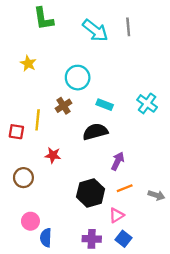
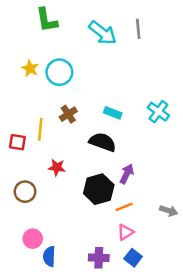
cyan circle: (78, 78) -> (59, 72), moved
black semicircle: (95, 132) -> (103, 142), turned 35
orange line: (125, 188) -> (124, 207), moved
black hexagon: (91, 193) -> (99, 189), moved

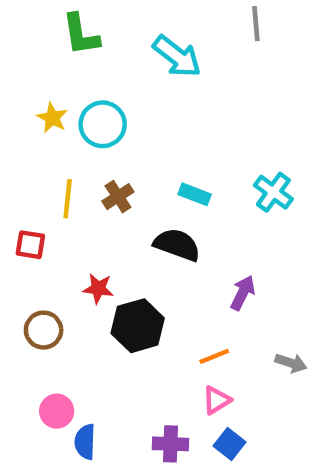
gray line: (138, 29) -> (256, 24), moved
yellow line: (40, 129) -> (68, 199), moved
purple arrow: (127, 174) -> (243, 293), moved
black hexagon: (99, 189) -> (138, 326), moved

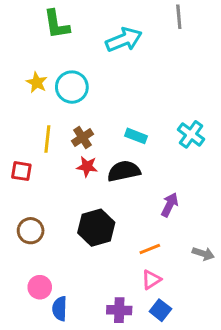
cyan arrow: (177, 56) -> (124, 40), turned -60
black semicircle: (177, 245) -> (124, 171), turned -32
red star: (98, 288) -> (87, 166), moved

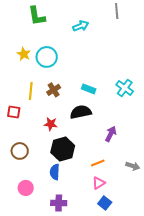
cyan arrow: (124, 40) -> (81, 26), size x0.7
red star: (87, 166) -> (51, 124), moved
blue semicircle: (60, 309) -> (55, 172), moved
purple cross: (119, 310) -> (59, 203), moved

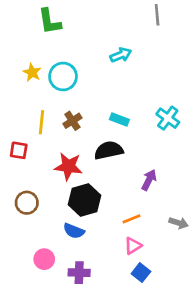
cyan arrow: (81, 26) -> (121, 55), moved
red star: (51, 124) -> (68, 166), size x1.5
blue semicircle: (55, 172) -> (74, 231), turned -70
pink circle: (26, 188) -> (44, 259), moved

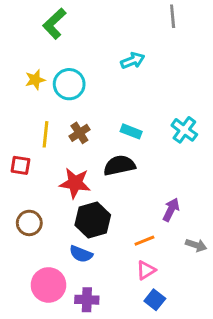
green L-shape: (50, 21) -> (54, 24), turned 56
yellow star: (32, 72) -> (35, 80), turned 30
purple arrow: (149, 180) -> (171, 210), moved
pink circle: (44, 259) -> (48, 285), size x1.5

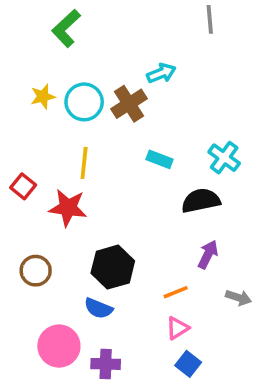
brown cross: (79, 133) -> (129, 104), moved, size x1.4
yellow line: (46, 134) -> (84, 163), moved
red square: (20, 165) -> (23, 186), moved, turned 30
black semicircle: (119, 165) -> (201, 201), moved
red star: (75, 183) -> (68, 208), moved

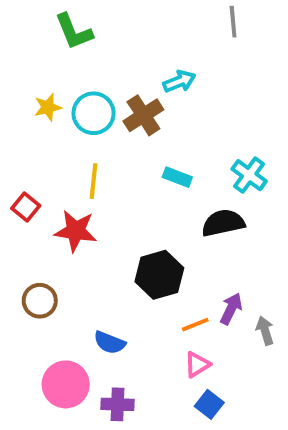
green L-shape: (66, 28) -> (74, 32), turned -69
purple arrow: (208, 254) -> (231, 309), moved
black hexagon: (113, 267) -> (159, 275), moved
gray arrow: (238, 298) -> (265, 331), turned -125

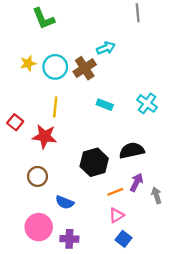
black semicircle: (223, 223) -> (132, 151), moved
brown circle: (40, 301) -> (38, 176), moved

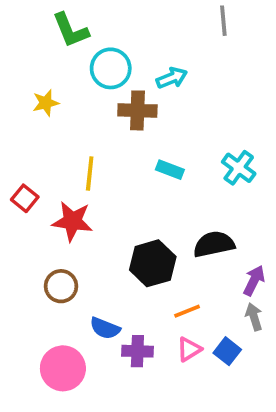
cyan circle: (55, 67) -> (111, 68), moved
brown cross: (85, 68) -> (137, 110), turned 35
purple arrow: (136, 182) -> (254, 280), moved
purple cross: (69, 239) -> (137, 351), moved
blue square: (124, 239) -> (227, 351), moved

